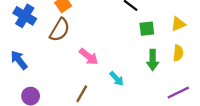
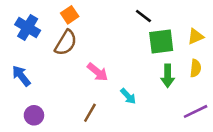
green square: (147, 29) -> (161, 41), size x1.5

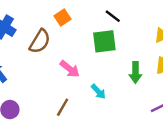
orange square: (70, 15) -> (63, 17), moved
green square: (161, 41) -> (104, 41), moved

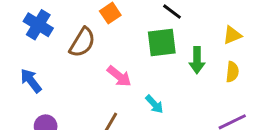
green arrow: (135, 72) -> (197, 60), moved

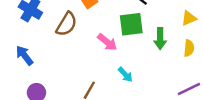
pink arrow: (119, 76) -> (107, 42), moved

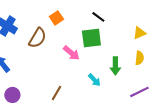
green arrow: (160, 39) -> (115, 66), moved
cyan arrow: (125, 75) -> (94, 80), moved

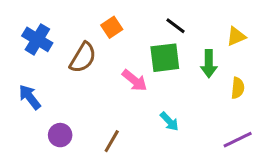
yellow triangle: (139, 33) -> (236, 36), moved
green arrow: (115, 66) -> (209, 64), moved
purple circle: (12, 95) -> (60, 135), moved

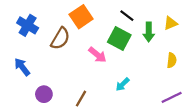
orange square: (112, 27) -> (81, 17), size x1.5
green square: (165, 58) -> (119, 38), turned 35
green arrow: (209, 64) -> (149, 32), moved
cyan arrow: (169, 121) -> (123, 84), turned 88

